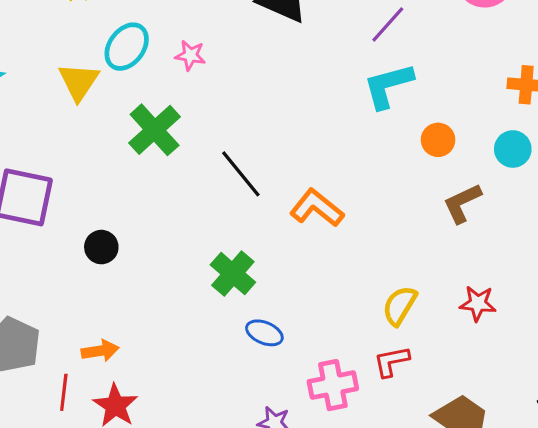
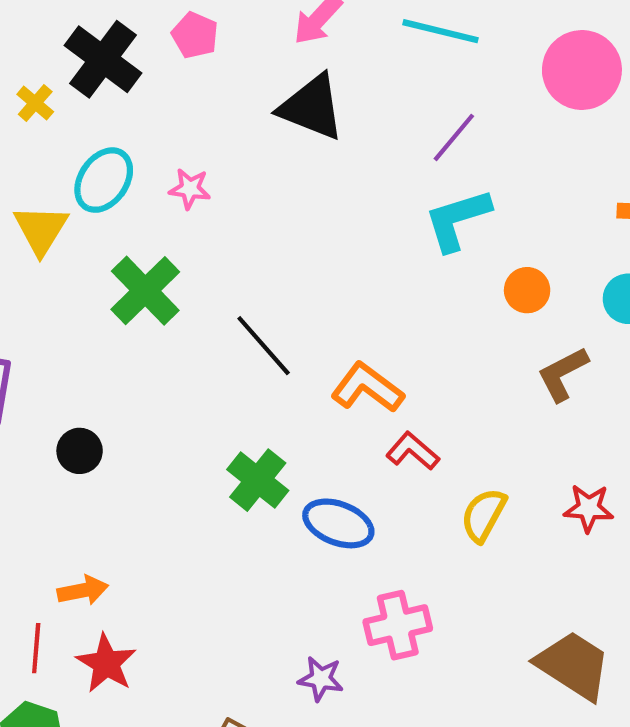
blue ellipse: (264, 333) -> (338, 523), moved, size x1.4
red L-shape: (391, 361) -> (413, 451), moved, turned 54

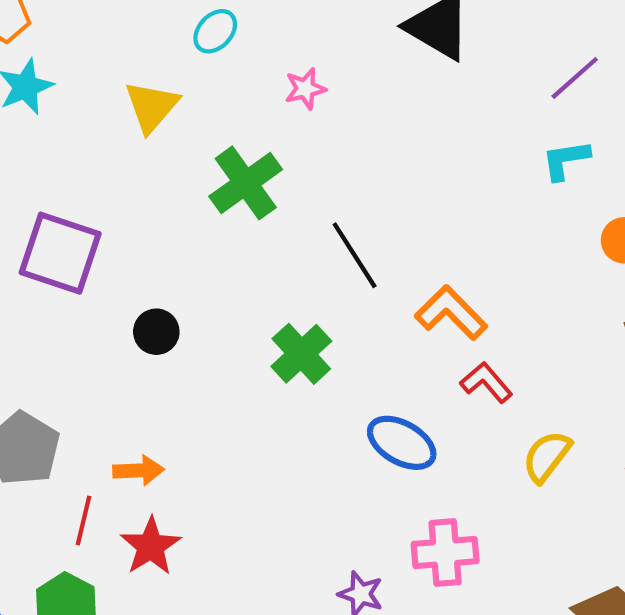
cyan ellipse: (104, 180) -> (215, 31), moved, size x0.7
pink star: (190, 189) -> (305, 89), turned -30
cyan L-shape: (457, 220) -> (566, 160), size x0.7
green cross: (258, 480) -> (301, 354), moved

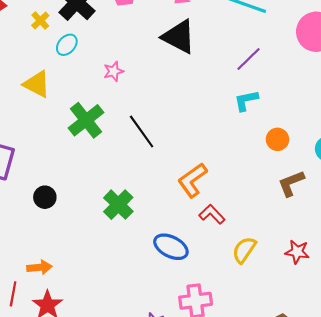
yellow triangle: (152, 107) -> (37, 84), turned -40
black line: (355, 255) -> (142, 132), moved
orange L-shape: (451, 313) -> (192, 180), turned -78

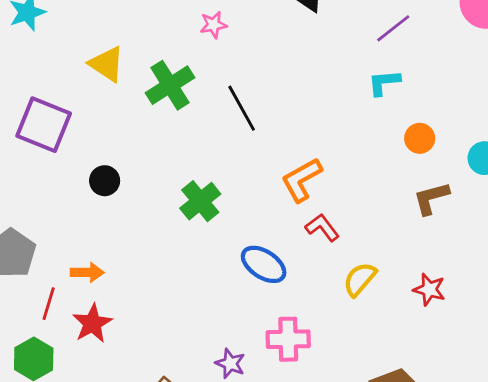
yellow triangle: (37, 84) -> (107, 64), moved

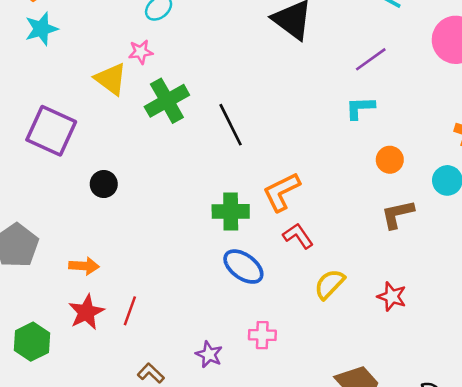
pink star: (213, 25) -> (141, 52), moved
green cross: (200, 201) -> (231, 211), moved, turned 36
red line: (49, 304) -> (130, 311), moved
pink cross: (288, 339) -> (262, 335), size x0.7

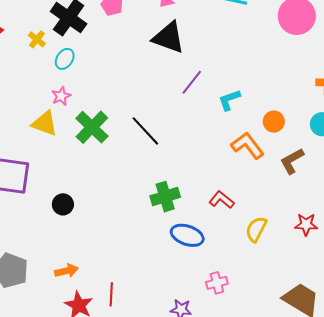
purple line: (371, 59) -> (192, 82), moved
cyan L-shape: (360, 108) -> (229, 100), moved
orange L-shape: (281, 192) -> (248, 145), moved, turned 96

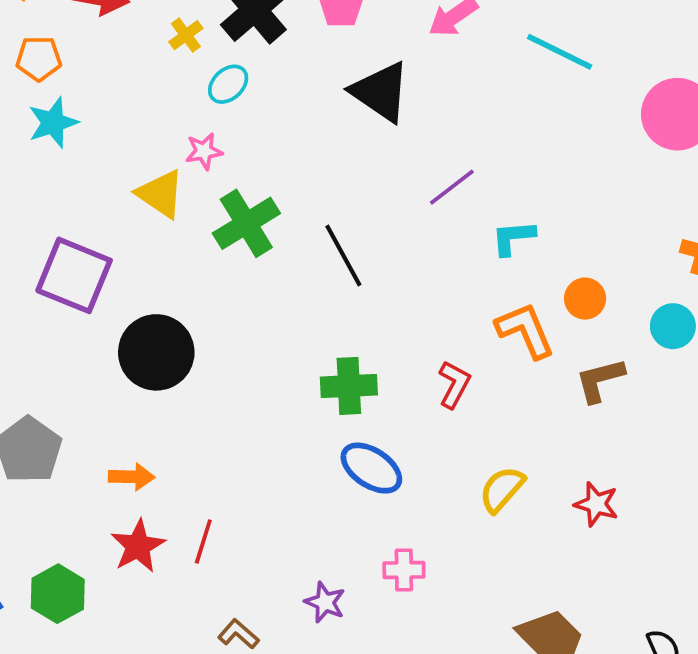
black triangle: (169, 38) -> (381, 92), moved
red L-shape: (222, 200) -> (454, 384), moved, turned 65
black circle: (63, 204) -> (156, 352), size x1.8

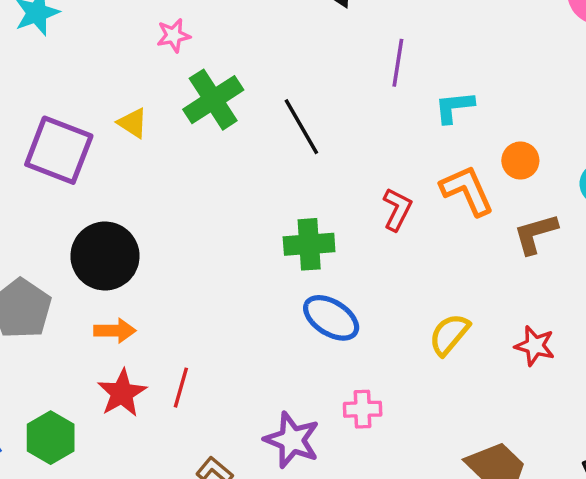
purple line: (452, 187) -> (398, 63), turned -42
yellow triangle: (161, 194) -> (133, 123), moved, size x0.7
black circle: (156, 352) -> (105, 256), moved
red L-shape: (454, 384) -> (397, 209), moved
purple star: (325, 602) -> (292, 440), size x1.5

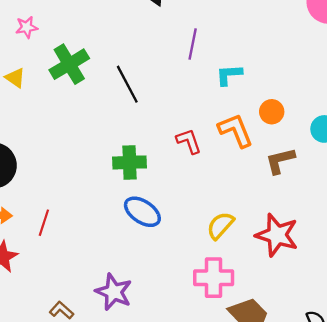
pink star: (173, 35) -> (27, 27), moved
red L-shape: (397, 209) -> (189, 141), turned -48
red star: (535, 346) -> (277, 235), size x1.6
red line: (181, 388) -> (44, 223), moved
pink cross: (363, 409) -> (214, 278), moved, size x1.6

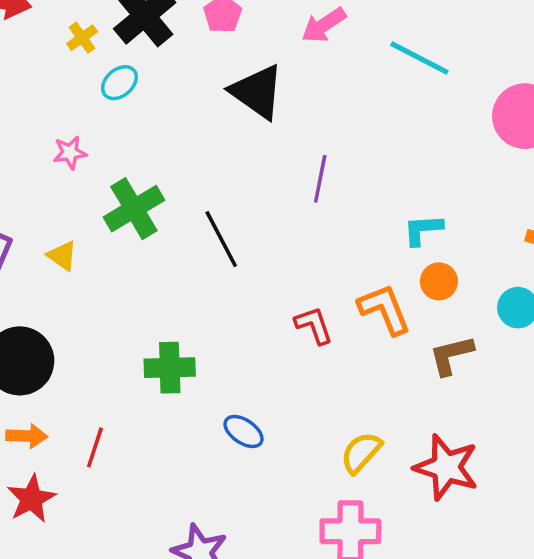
cyan L-shape: (229, 75) -> (423, 230), moved
yellow triangle: (15, 78) -> (62, 256), moved
green cross: (130, 162) -> (170, 368), moved
blue ellipse: (142, 212) -> (244, 431), size x0.7

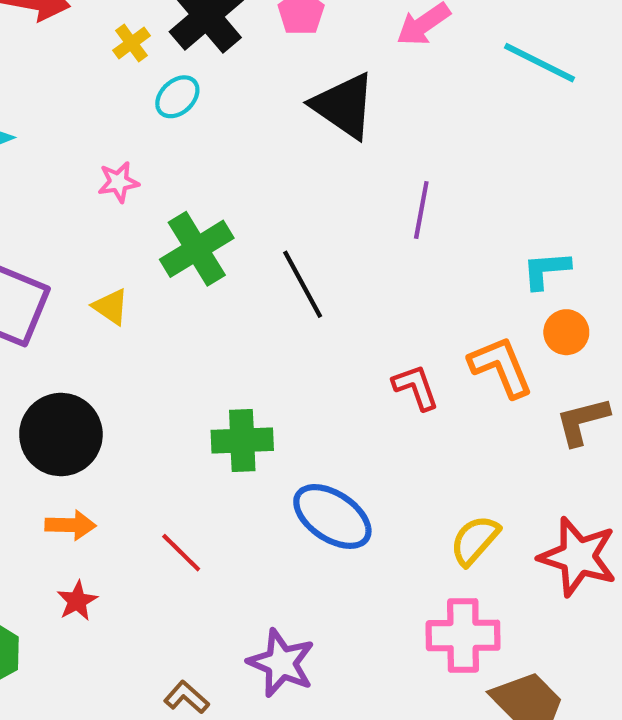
blue ellipse: (244, 431) -> (332, 516), size x1.6
red line: (95, 447) -> (181, 553), moved, turned -63
red star: (31, 499) -> (77, 601), size x0.7

